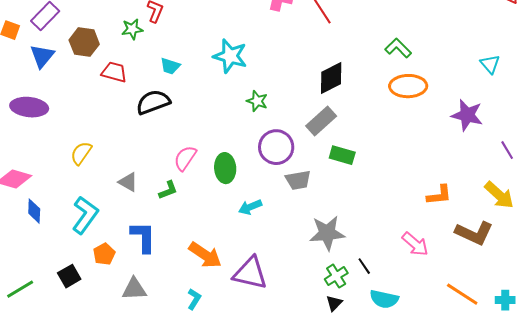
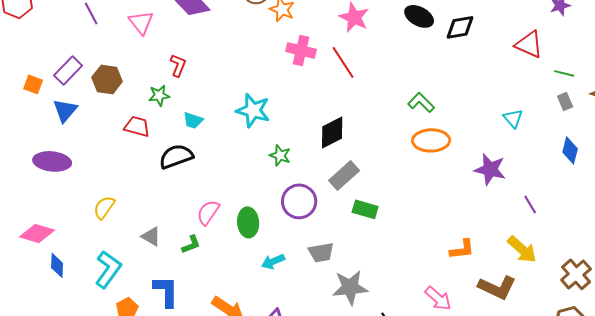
green star: (132, 29) -> (159, 95), moved
brown hexagon: (84, 42) -> (107, 79), moved
black diamond: (331, 78) -> (332, 132), moved
gray trapezoid: (298, 180) -> (321, 252), moved

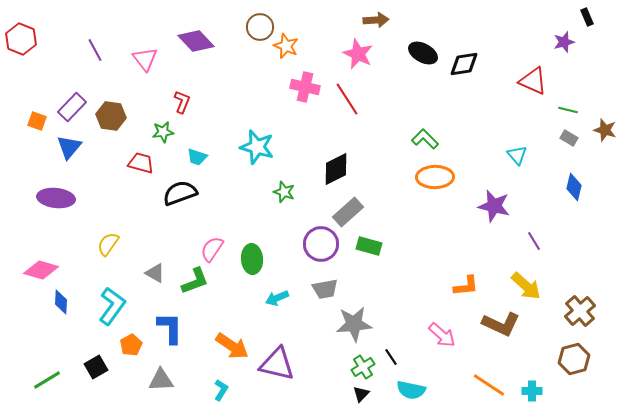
gray rectangle: (565, 101) -> (569, 138), turned -36
purple circle: (299, 201) -> (321, 244), moved
green L-shape: (191, 244) -> (195, 281), size x1.4

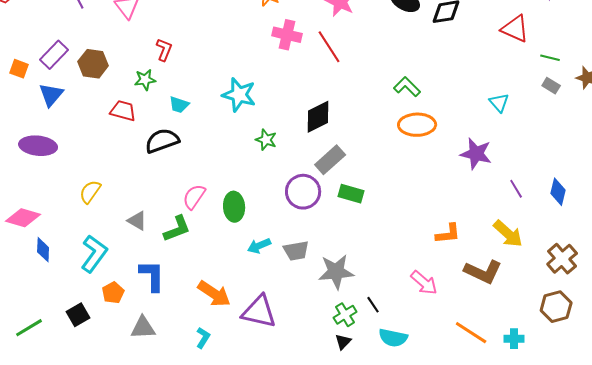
blue diamond: (574, 187) -> (558, 192), moved
gray trapezoid: (325, 289) -> (296, 251), moved

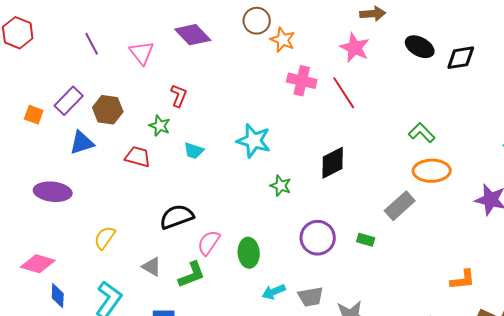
green star: (145, 80) -> (160, 126), turned 30
blue triangle: (51, 95) -> (82, 143), moved, turned 32
black semicircle: (162, 141) -> (177, 217), moved
gray rectangle: (330, 160) -> (400, 206), moved
green rectangle: (351, 194) -> (366, 240), size x0.7

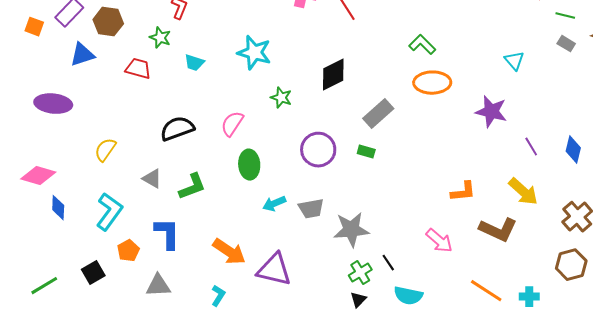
gray rectangle: (400, 206) -> (378, 114), moved
pink semicircle: (209, 243) -> (232, 124), moved

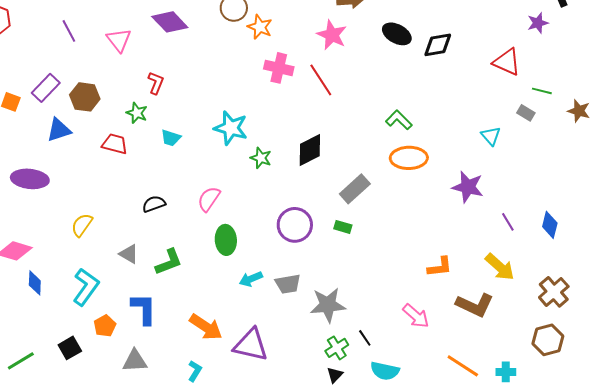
gray rectangle: (566, 44) -> (526, 113), moved
green star: (281, 98) -> (261, 158), moved
black semicircle: (177, 129) -> (154, 204), size x0.7

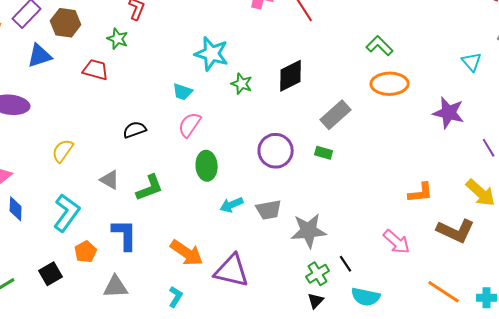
cyan trapezoid: (171, 138) -> (183, 92), moved

